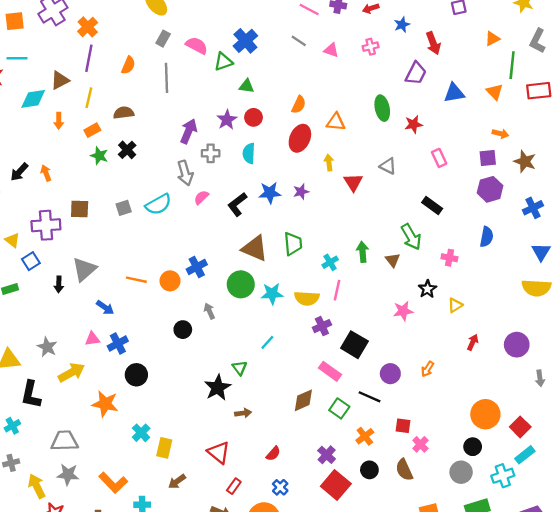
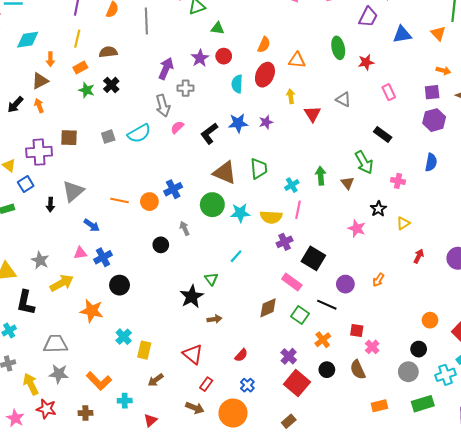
brown triangle: (60, 80) -> (40, 81), moved
cyan semicircle: (249, 153) -> (237, 84), moved
pink star: (403, 311) -> (357, 228), turned 30
orange circle: (485, 414) -> (430, 320), size x0.6

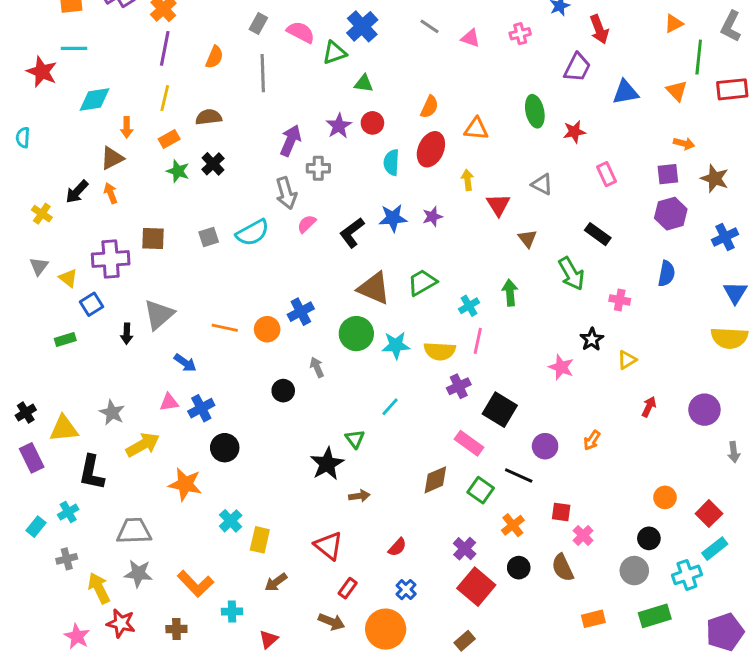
green trapezoid: (259, 169) -> (422, 282), turned -115
brown triangle: (347, 183) -> (527, 238), moved

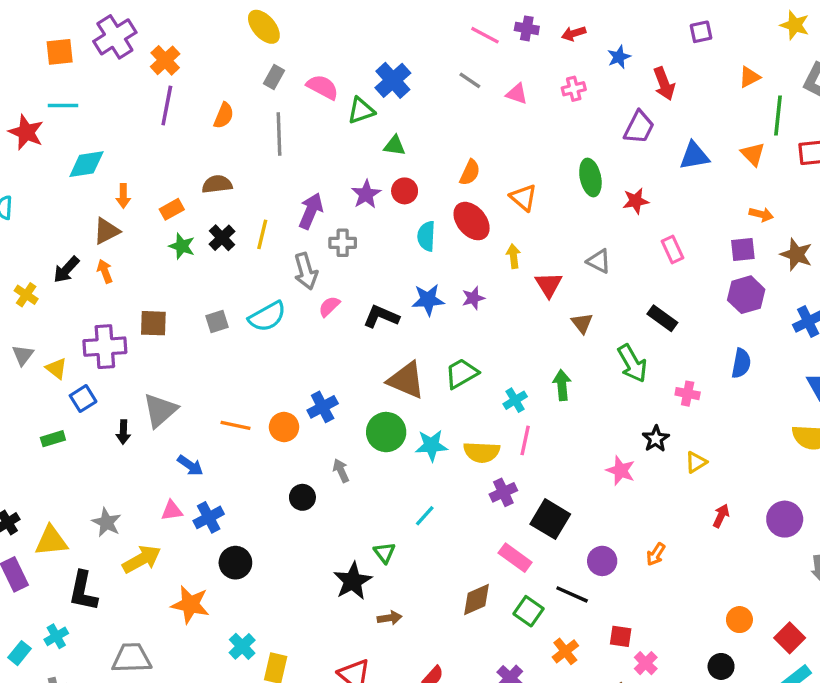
yellow line: (165, 98) -> (262, 234), moved
orange triangle: (476, 129) -> (523, 198), turned 35
red ellipse: (431, 149) -> (472, 221), turned -64
black L-shape: (352, 233) -> (381, 316), turned 60

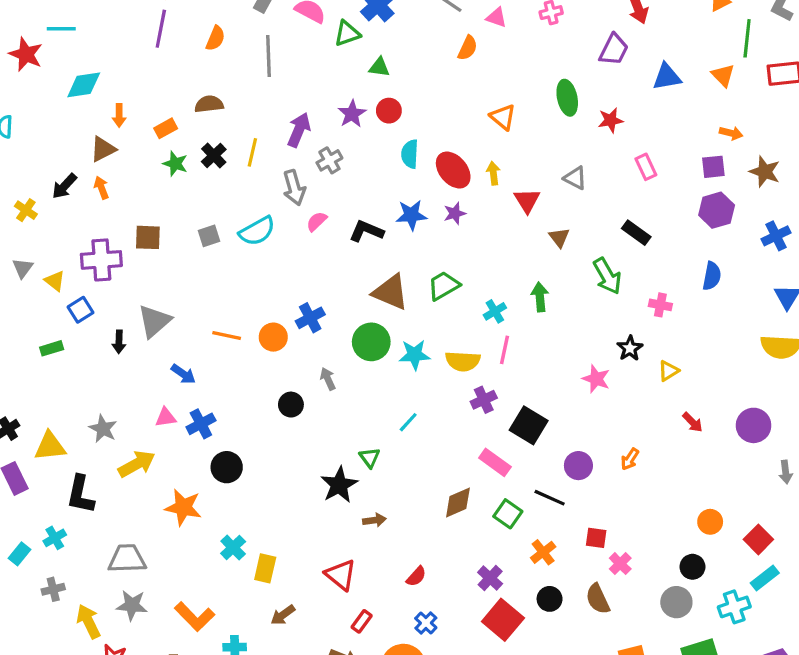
orange semicircle: (470, 172) -> (468, 48), moved
red ellipse: (472, 221) -> (453, 170), moved
gray cross: (343, 243) -> (329, 160), turned -30
red arrow: (721, 516) -> (692, 422), turned 110

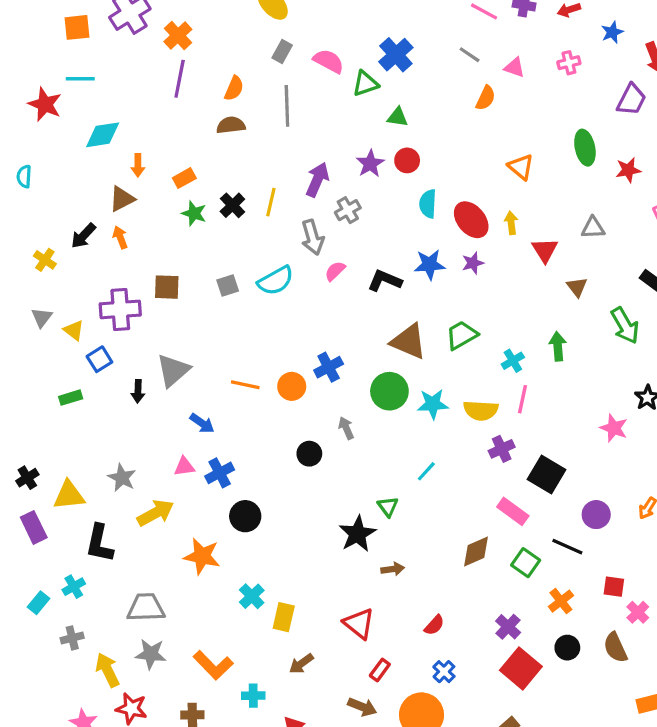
brown semicircle: (209, 104) -> (231, 125), moved
gray triangle: (575, 178) -> (593, 228), turned -30

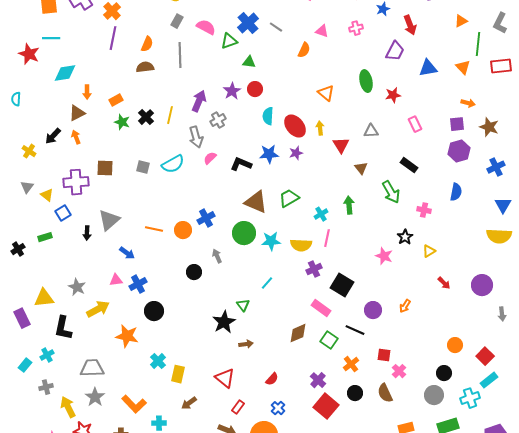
gray line: (470, 55) -> (276, 27), moved
gray square: (228, 285) -> (143, 167), turned 32
black cross: (27, 478) -> (18, 249), moved
gray star: (151, 654) -> (95, 397), turned 30

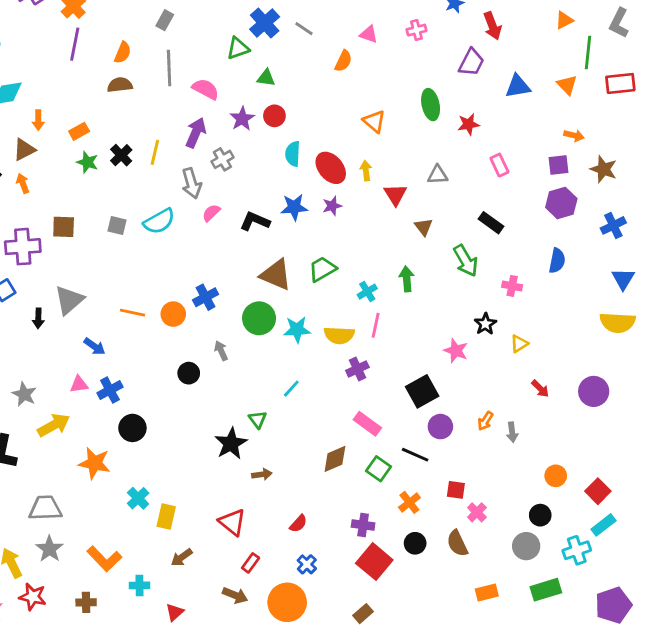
pink semicircle: (206, 27) -> (206, 89), moved
black square: (342, 285) -> (422, 391), moved, turned 30
gray arrow: (502, 314) -> (512, 432), moved
purple cross: (318, 380) -> (363, 525), turned -35

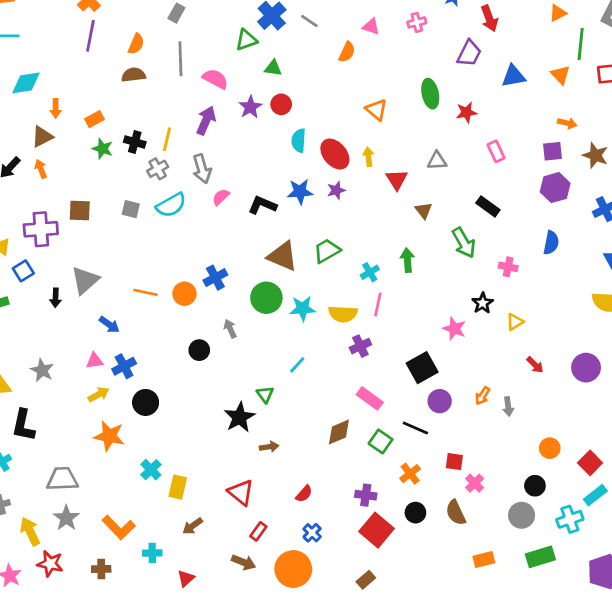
black cross: (121, 155) -> (135, 142), turned -30
gray cross: (222, 159) -> (158, 169), moved
yellow arrow: (54, 425) -> (99, 394), moved, size x0.7

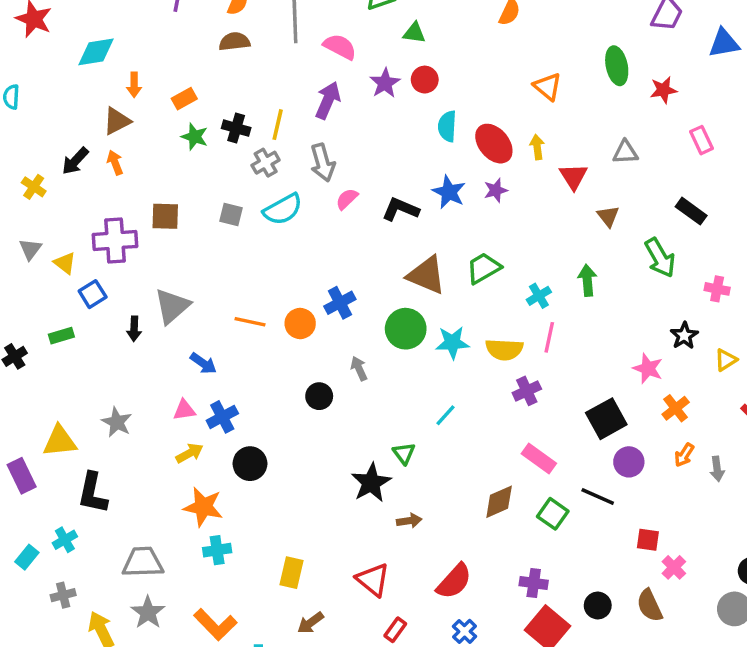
blue star: (300, 192) -> (449, 192), turned 30
cyan cross: (151, 470) -> (217, 550), moved, turned 35
orange cross: (410, 474) -> (676, 408), moved
red semicircle: (304, 494) -> (454, 581), size x1.6

